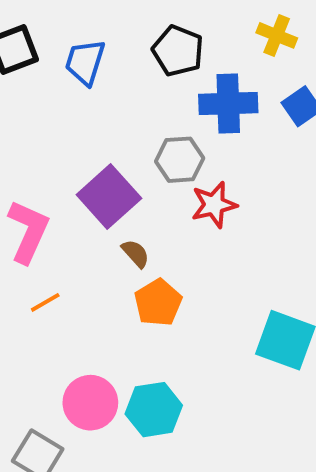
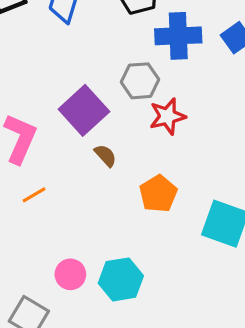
orange pentagon: (158, 303) -> (158, 194), moved
pink circle: (90, 403) -> (70, 274), size x0.7

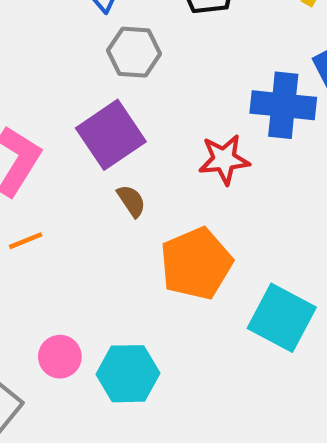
blue cross: (178, 36) -> (283, 105), moved
gray hexagon: (140, 81) -> (134, 52), moved
orange pentagon: (158, 194) -> (196, 264), size x1.4

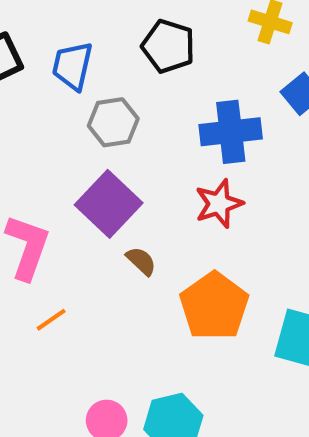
blue cross: (283, 105) -> (231, 132), moved

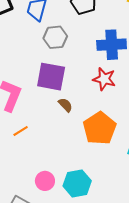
purple square: (109, 204) -> (51, 77), turned -36
red star: (219, 204) -> (104, 79), turned 30

